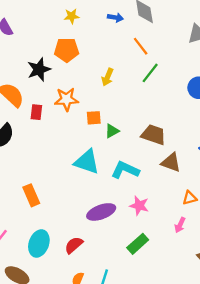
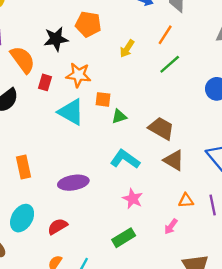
orange line: (141, 46) -> (165, 35), turned 60
yellow arrow: (108, 77) -> (127, 49), moved
cyan triangle: (87, 162) -> (71, 112), moved
purple ellipse: (101, 212) -> (73, 183), moved

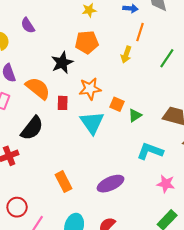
orange line: (165, 35) -> (140, 32), moved
orange square: (103, 99) -> (117, 104), turned 32
cyan triangle: (71, 112) -> (92, 123), turned 40

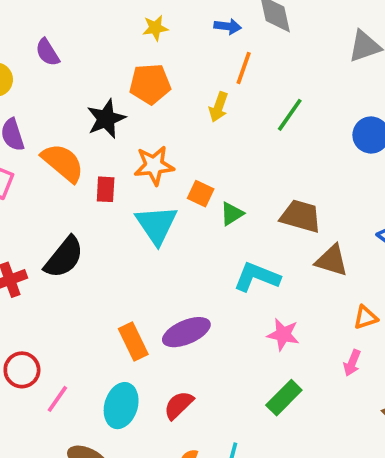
black semicircle: (32, 128) -> (64, 257), moved
orange rectangle: (64, 182) -> (133, 342), moved

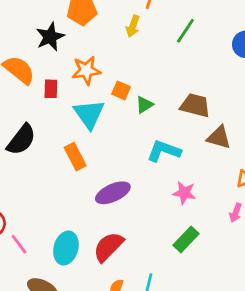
orange rectangle: (133, 342) -> (75, 157), moved
pink line: (57, 399) -> (19, 244), turned -70
red semicircle: (179, 405) -> (108, 247), size x1.4

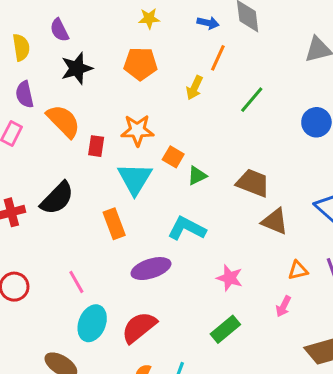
black star: (50, 37) -> (77, 68), moved
cyan L-shape: (164, 151) -> (187, 228), moved
pink line: (19, 244) -> (76, 282), moved

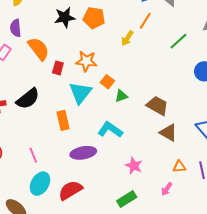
black star: (77, 68) -> (65, 17), moved
green line: (252, 100) -> (178, 41), moved

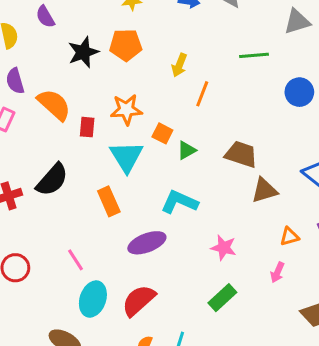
orange line: (145, 21) -> (202, 94), moved
green line: (178, 41) -> (254, 55), turned 48
brown triangle: (168, 133) -> (264, 190), turned -36

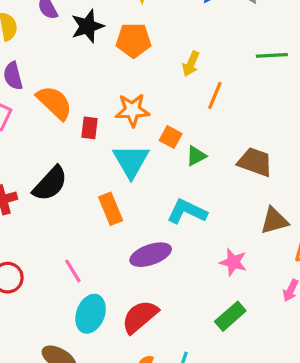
black star: (83, 52) -> (87, 26), moved
brown triangle: (264, 190) -> (274, 221), moved

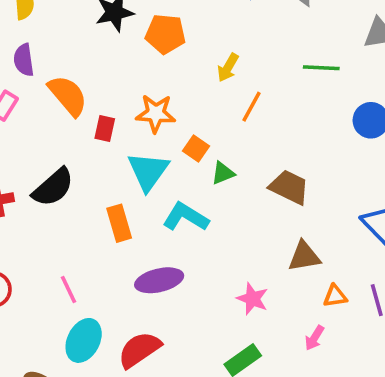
cyan L-shape: (187, 212) -> (186, 217), moved

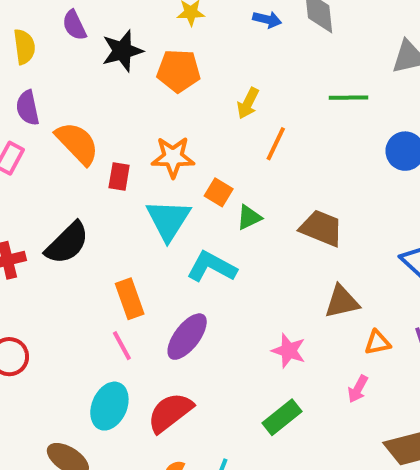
orange rectangle: (119, 223) -> (130, 299), moved
purple ellipse: (159, 280) -> (187, 337), turned -36
pink line: (69, 290) -> (122, 346), moved

